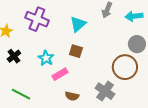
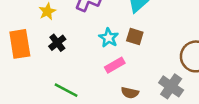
cyan star: (46, 58) -> (109, 38), moved

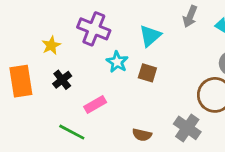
cyan star: (109, 38) -> (117, 62), moved
pink rectangle: (115, 65) -> (95, 105), moved

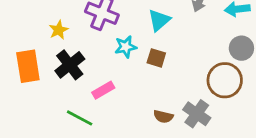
cyan star: (117, 62) -> (126, 47), turned 30
black cross: (62, 80) -> (70, 65), size x1.5
brown semicircle: (142, 135) -> (163, 117), moved

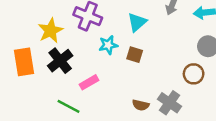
yellow star: (59, 30) -> (50, 31), size x1.5
brown circle: (225, 80) -> (194, 74), size x0.7

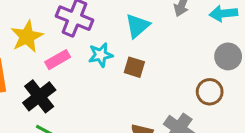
black cross: (60, 61) -> (39, 96), moved
pink rectangle: (89, 82) -> (58, 60), moved

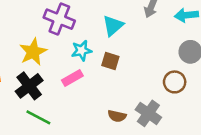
yellow star: (27, 36) -> (33, 52), moved
pink rectangle: (58, 60) -> (72, 78), moved

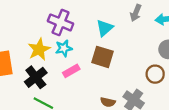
cyan star: (82, 51) -> (64, 48), moved
brown square: (110, 61) -> (102, 57), size x1.5

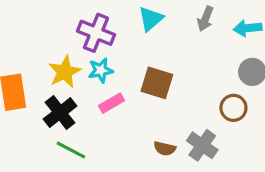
cyan triangle: (105, 28) -> (151, 19), moved

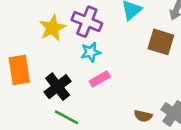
yellow star: (65, 72) -> (52, 28), moved
brown square: (157, 83) -> (161, 42), moved

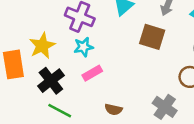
yellow star: (52, 28) -> (42, 46), moved
brown semicircle: (143, 116) -> (113, 109), moved

